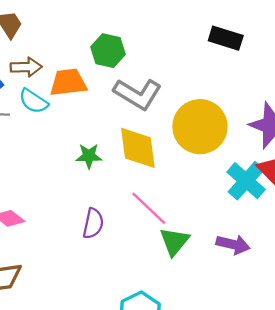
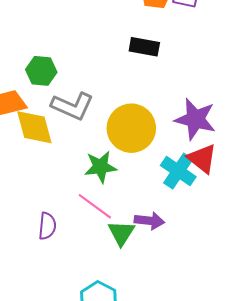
yellow diamond: (138, 148) -> (34, 127), moved
green star: (89, 156) -> (101, 167), moved, size x1.4
purple arrow: (233, 244) -> (149, 221), moved

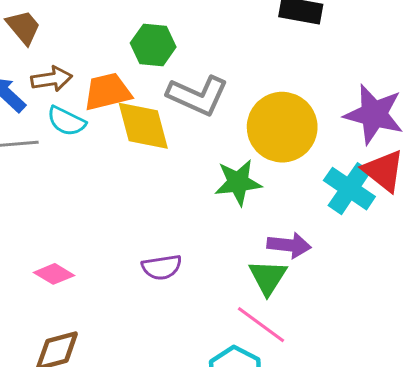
pink line: (95, 206) -> (261, 325), moved
purple arrow: (149, 221) -> (289, 245), moved
purple semicircle: (47, 226) -> (162, 267), turned 76

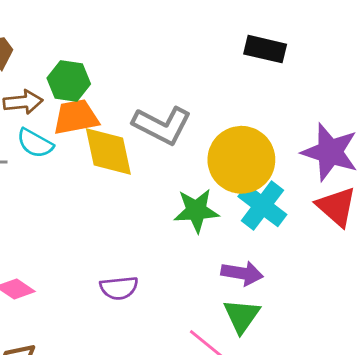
green hexagon: (153, 45) -> (69, 81), moved
cyan cross: (349, 189) -> (262, 206), moved
green triangle: (268, 277) -> (242, 316), moved

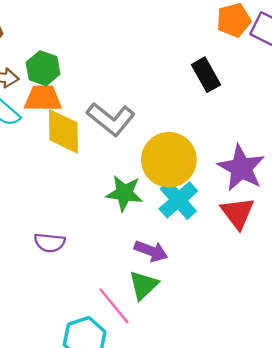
black rectangle: (265, 49) -> (206, 75), turned 36

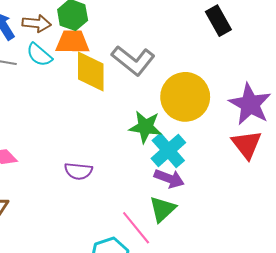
cyan cross: (178, 200) -> (168, 150), moved

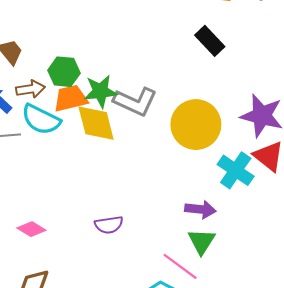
cyan semicircle: (39, 55) -> (41, 119), size x1.4
green star: (145, 127) -> (100, 91), moved
cyan cross: (168, 150) -> (236, 170), moved

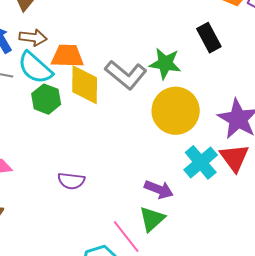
green hexagon: (64, 72) -> (46, 99), moved
green star: (100, 91) -> (165, 63), moved

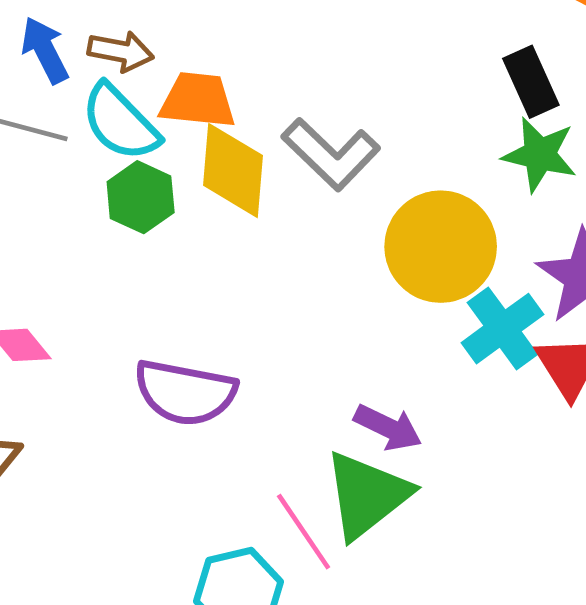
green star: (165, 63) -> (540, 155), moved
cyan cross: (201, 162) -> (502, 329), moved
purple semicircle: (71, 181) -> (185, 392), size x1.6
green triangle: (152, 219) -> (367, 495), size x1.5

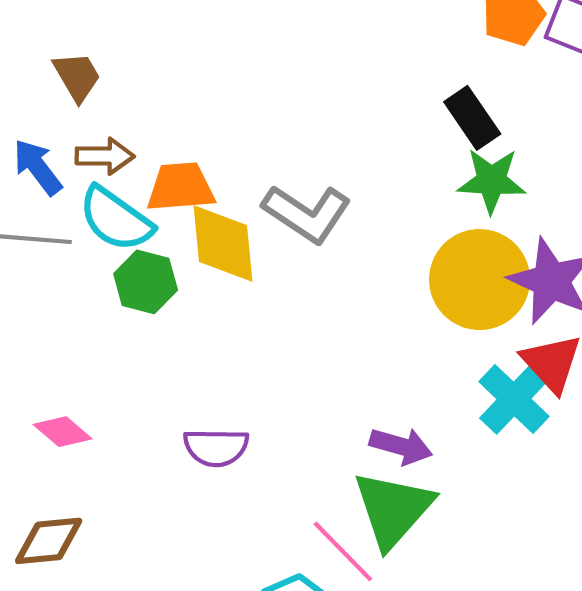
yellow circle: (441, 247) -> (480, 280), moved
cyan cross: (502, 329) -> (514, 399), moved
purple semicircle: (185, 392) -> (216, 447), size x0.7

